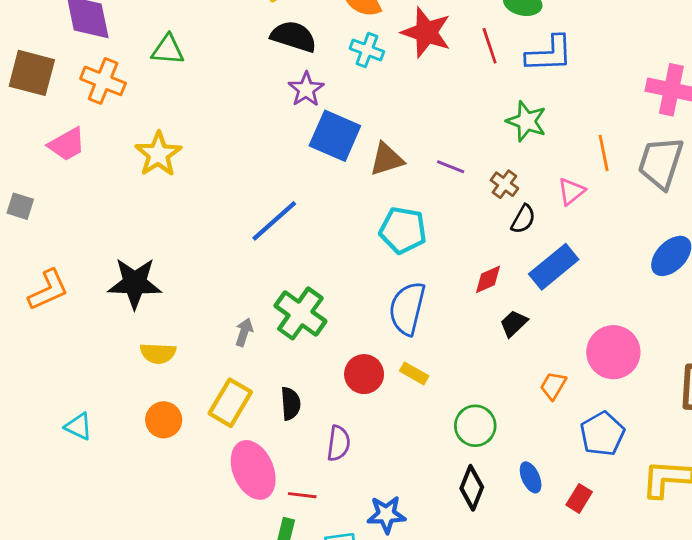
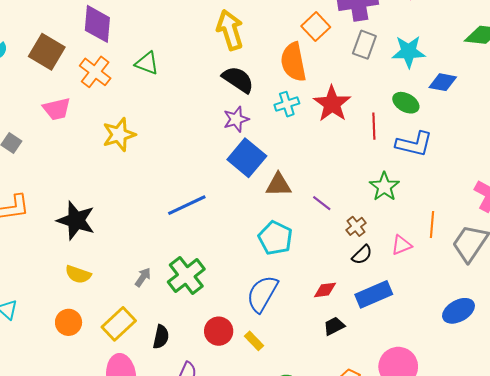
cyan cross: (367, 50) -> (287, 104), turned 35

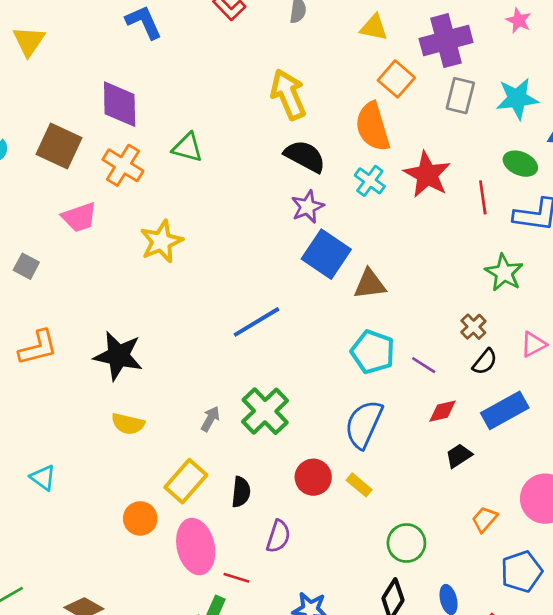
cyan cross: (287, 104) -> (370, 181), turned -30
purple line: (322, 203) -> (424, 365), moved
orange circle: (69, 322) -> (140, 518), moved

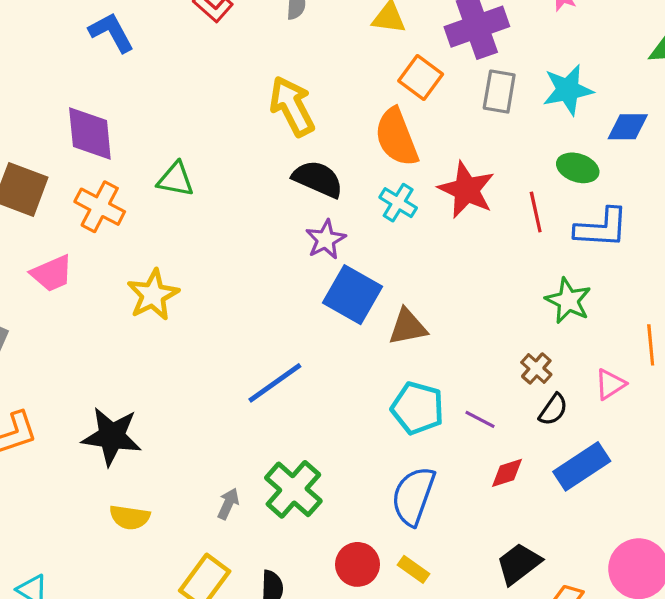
black trapezoid: (459, 456) -> (519, 564), moved, size x1.4

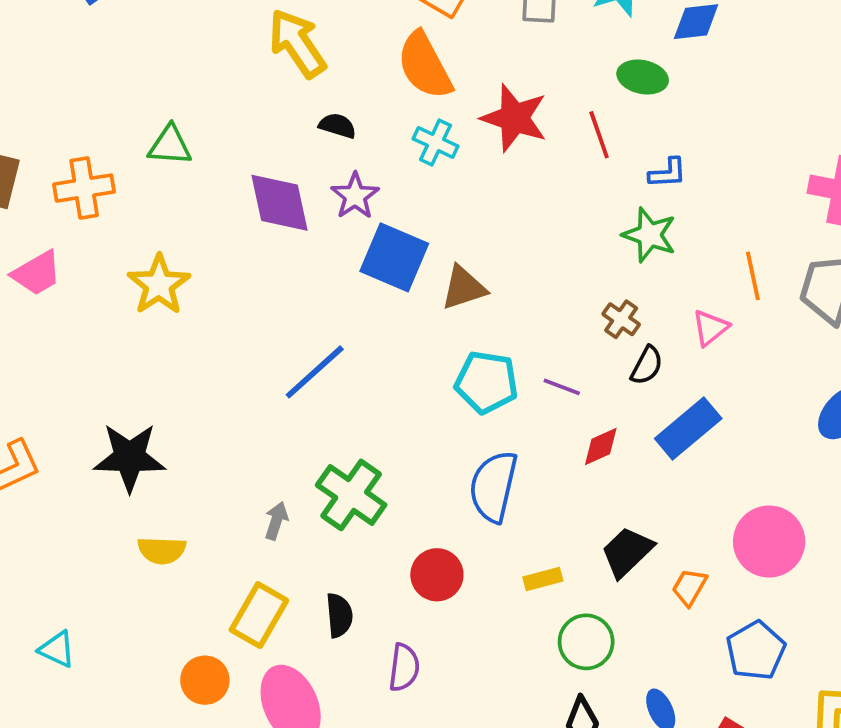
purple diamond: (90, 133) -> (279, 203), moved
black semicircle: (318, 179) -> (337, 126), size x0.6
orange cross: (100, 207) -> (84, 188), turned -30
blue L-shape: (602, 228) -> (668, 173), moved, size x0.6
yellow rectangle: (413, 569) -> (543, 579), moved, turned -44

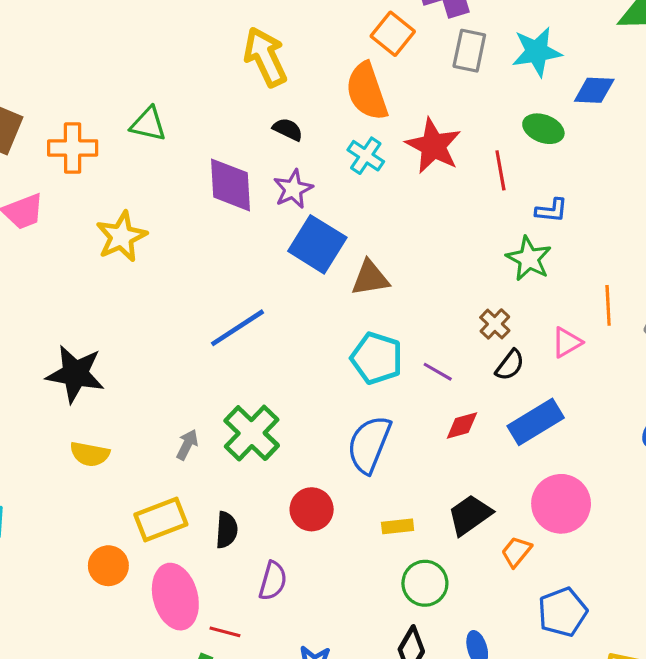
pink circle: (769, 541) -> (561, 504), moved
yellow rectangle: (259, 615) -> (161, 519), turned 30

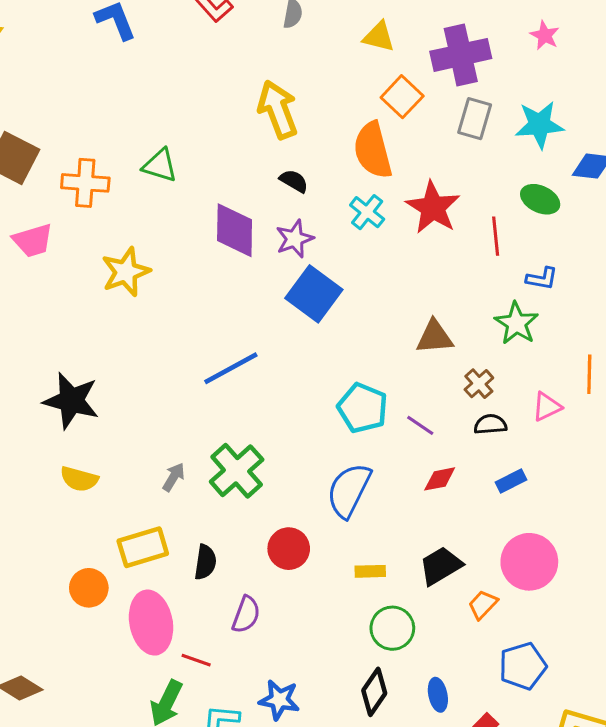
brown triangle: (370, 278) -> (435, 337), moved
black semicircle: (510, 365) -> (490, 424), turned -136
blue rectangle: (536, 422) -> (511, 481), size x0.6

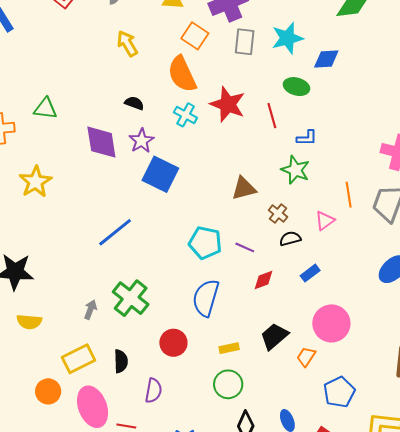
yellow arrow: (278, 109) -> (127, 44), moved, size x0.7
green circle: (392, 628) -> (228, 384), moved

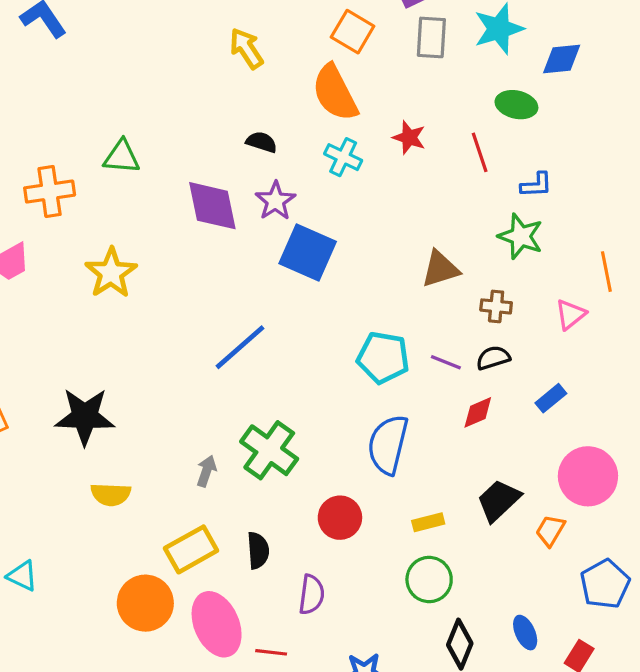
red star: (228, 104) -> (409, 137), size x0.6
brown cross: (278, 214) -> (496, 306), turned -30
black semicircle: (290, 239) -> (493, 358), moved
orange circle: (48, 391) -> (145, 603), size x1.4

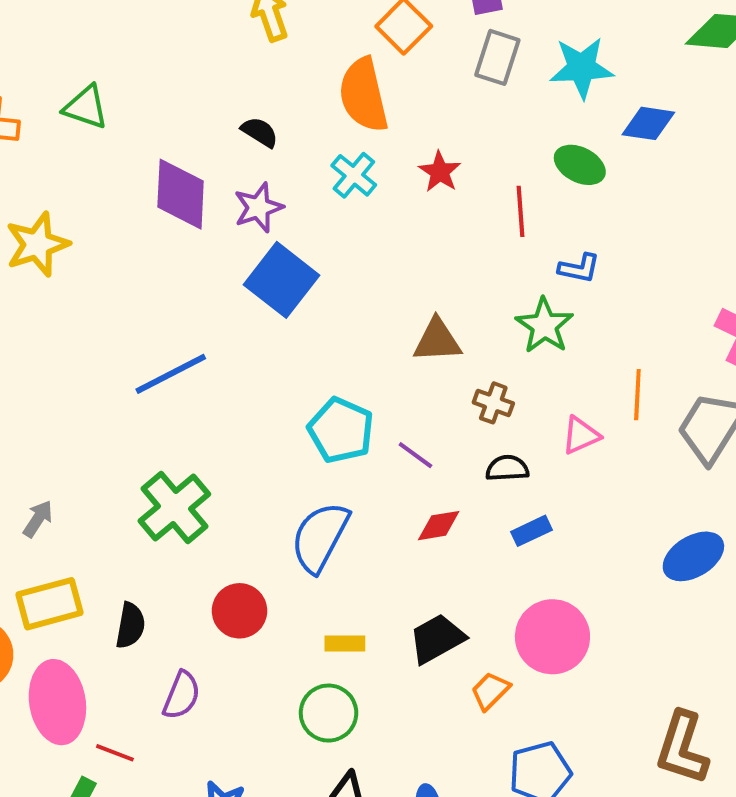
black semicircle: (493, 358) -> (507, 468), moved
gray arrow: (206, 471) -> (38, 519), moved

